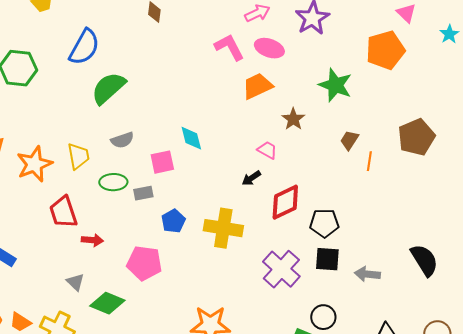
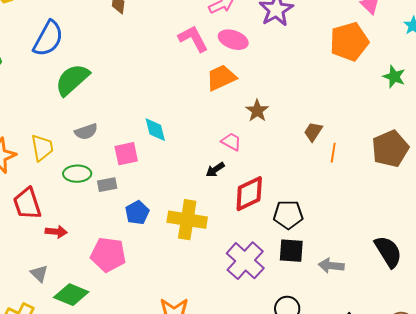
green star: (335, 85) -> (394, 77), moved, size x0.7
brown pentagon: (416, 137) -> (390, 149), moved

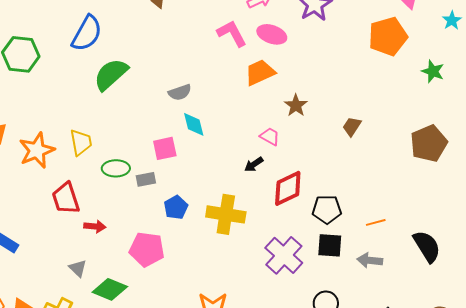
gray semicircle: (86, 132) -> (180, 92), moved
orange line: (333, 153) -> (376, 222), moved, turned 66

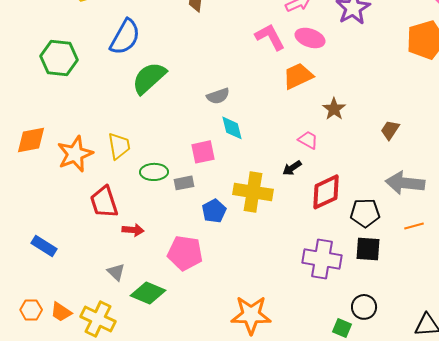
yellow cross: (226, 214) -> (253, 192), moved
purple cross: (284, 255) -> (322, 259), turned -33
gray arrow: (370, 260) -> (405, 183), moved, size x1.5

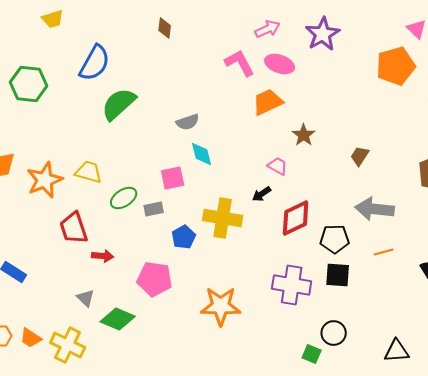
yellow trapezoid: (119, 146) -> (89, 172), turned -64
green ellipse: (154, 172) -> (124, 198), turned -32
orange star: (251, 315) -> (221, 306), moved

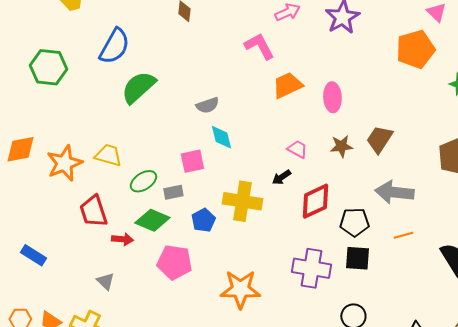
pink ellipse: (280, 64) -> (332, 97), moved, turned 68
brown star: (304, 135) -> (341, 146), moved, turned 30
brown trapezoid: (360, 156) -> (379, 139), size x1.4
green diamond: (118, 319) -> (152, 220), moved

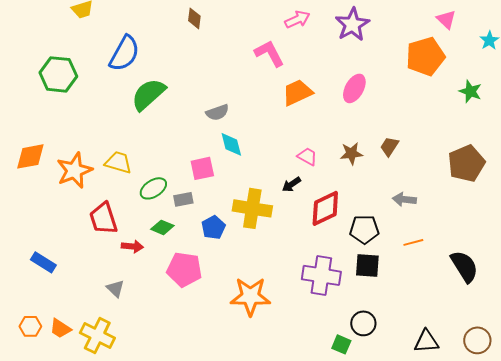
pink ellipse: (332, 97) -> (354, 88), moved, turned 32
brown trapezoid: (379, 139) -> (389, 146), size x0.7
gray arrow: (394, 192) -> (404, 199), size x0.6
green diamond: (152, 220) -> (162, 227), size x0.7

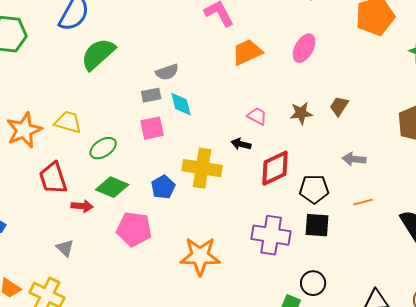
black arrow: (291, 184) -> (241, 144), turned 48
gray rectangle: (183, 199) -> (151, 95), moved
green diamond: (162, 227) -> (112, 187), size x1.4

